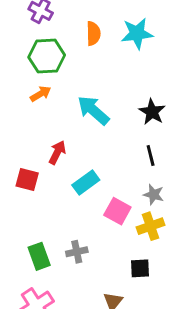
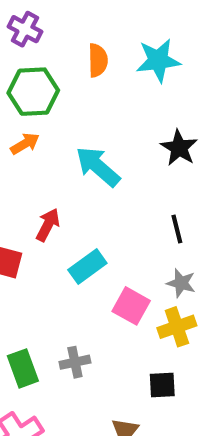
black star: (152, 112) -> (179, 148), moved

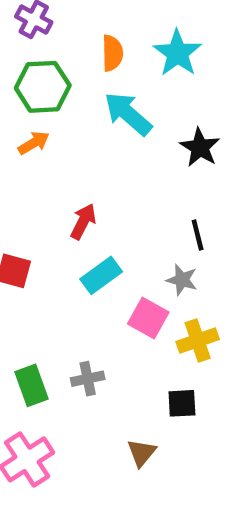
cyan star: (158, 60) -> (177, 53), turned -30
cyan arrow: (98, 167) -> (128, 114), moved
red arrow: (48, 225) -> (83, 221), moved
gray star: (181, 283) -> (182, 280), moved

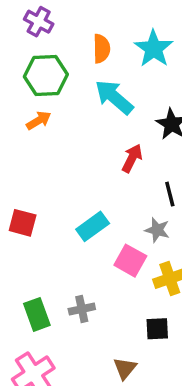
red arrow: (83, 221) -> (132, 158), moved

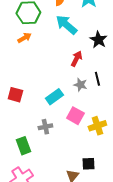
gray star: (157, 230) -> (80, 85), moved
gray cross: (82, 309) -> (45, 127), moved
black square: (157, 329) -> (88, 164), moved

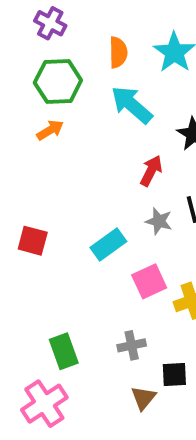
pink square: (75, 116) -> (149, 281), turned 36
gray cross: (45, 127) -> (132, 345), moved
green rectangle: (23, 146) -> (64, 351), moved

